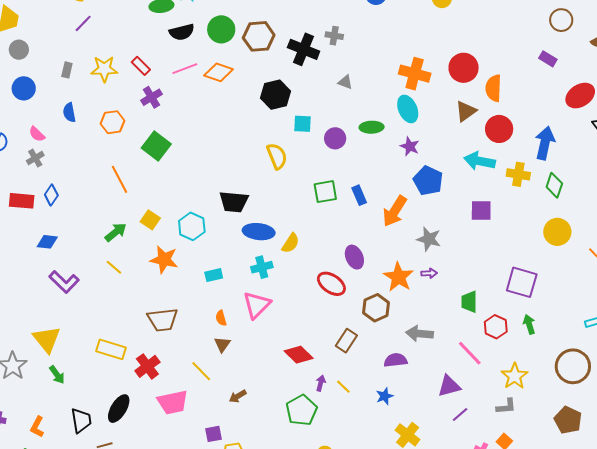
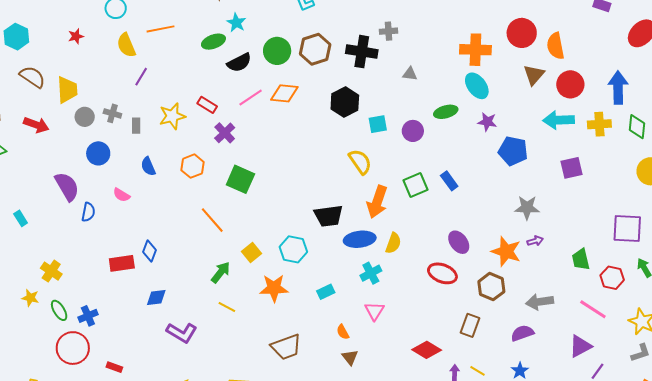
gray cross: (35, 158) -> (112, 113), moved, turned -30
orange arrow: (395, 211) -> (377, 202), moved
yellow square: (150, 220) -> (251, 253), turned 30
pink triangle: (257, 305) -> (374, 311), size x0.7

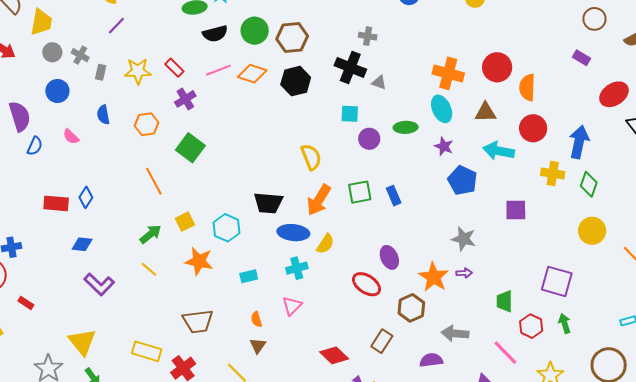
black cross: (362, 52) -> (350, 67), moved
brown triangle: (534, 75) -> (485, 112), moved, turned 35
black hexagon: (345, 102) -> (296, 81), moved
cyan arrow: (559, 120) -> (499, 151), moved
cyan square: (378, 124) -> (350, 114), moved

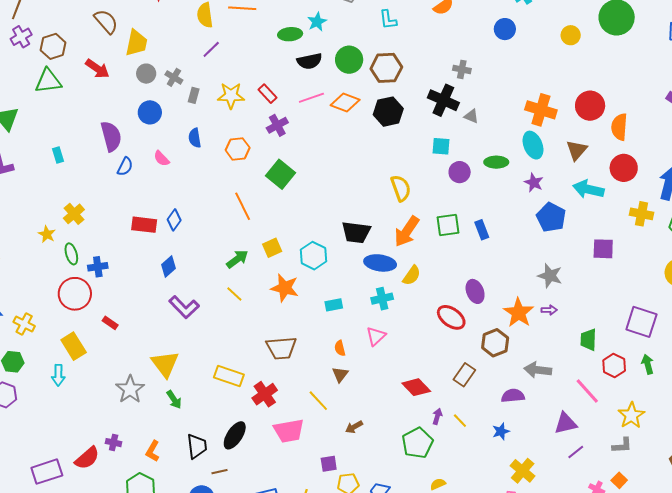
brown triangle: (485, 112) -> (577, 150), turned -50
blue diamond: (82, 244) -> (169, 267), turned -50

